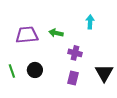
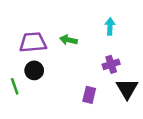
purple cross: (75, 53) -> (111, 64), moved, turned -32
black circle: (35, 70) -> (34, 70), moved

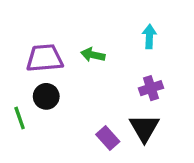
black triangle: (127, 89) -> (144, 128), moved
purple rectangle: (89, 95) -> (108, 138), moved, turned -56

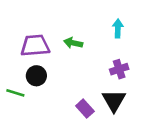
green line: (20, 118) -> (15, 93), turned -54

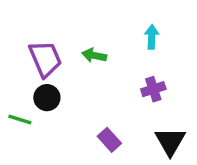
purple trapezoid: (35, 46) -> (45, 59), turned 72
black triangle: (114, 101) -> (170, 142), moved

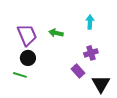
green line: (20, 120) -> (20, 75), moved
purple rectangle: (109, 140) -> (78, 71), moved

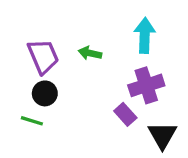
cyan arrow: (90, 22) -> (145, 35), size x1.5
purple cross: (91, 53) -> (146, 85), size x1.5

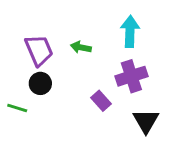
purple rectangle: (125, 114) -> (101, 101), moved
green line: (32, 121) -> (17, 108), moved

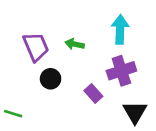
black circle: (40, 83) -> (51, 79), moved
green line: (17, 108) -> (13, 114), moved

